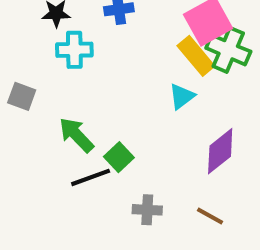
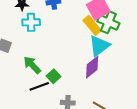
cyan triangle: (182, 96) -> (99, 46), moved, size x1.6
purple diamond: (220, 151) -> (92, 67), moved

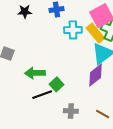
cyan cross: (31, 22) -> (73, 30), moved
green arrow: (32, 65) -> (35, 73), turned -48

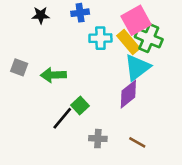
green arrow: (35, 73) -> (53, 75), moved
black line: (42, 95) -> (62, 118), turned -30

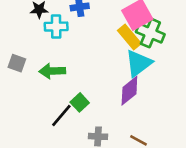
cyan cross: (100, 38) -> (56, 27), moved

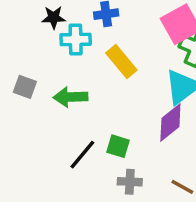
yellow rectangle: (129, 37) -> (121, 61), moved
green square: (80, 102) -> (118, 146), moved, turned -30

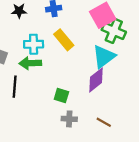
cyan cross: (76, 39) -> (34, 44), moved
black line: (82, 155) -> (15, 87), moved, turned -35

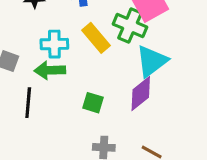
green cross: (114, 31) -> (130, 26), moved
green square: (61, 96) -> (93, 103), moved

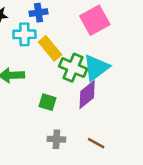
green cross: (130, 26) -> (73, 68), moved
cyan cross: (54, 44) -> (24, 34), moved

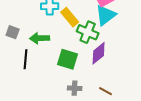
cyan triangle: (96, 68) -> (106, 15), moved
green square: (47, 102) -> (68, 59), size x1.5

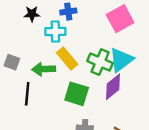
cyan triangle: (106, 15) -> (121, 60), moved
yellow rectangle: (70, 17) -> (67, 59), moved

